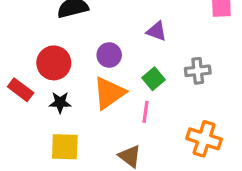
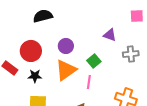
purple triangle: (157, 31) -> (110, 35), moved
gray cross: (198, 71) -> (131, 54), moved

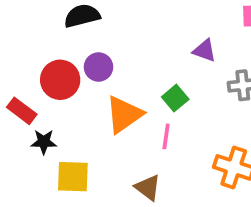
purple circle: (66, 46) -> (99, 67), moved
black star: (35, 76) -> (44, 142), moved

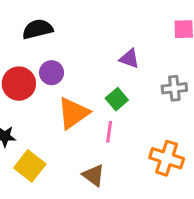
purple triangle: (204, 51) -> (129, 59), moved
yellow square: (73, 177) -> (30, 166), turned 36

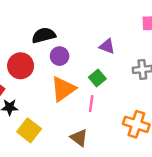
black semicircle: (38, 29) -> (44, 35), moved
purple circle: (52, 73) -> (60, 56), moved

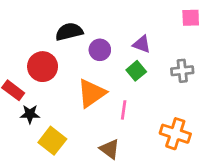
purple circle: (60, 56) -> (100, 50), moved
green square: (97, 78) -> (136, 71), moved

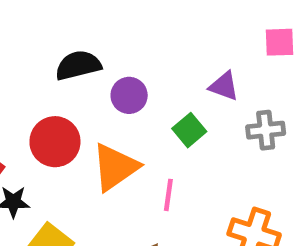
purple triangle: (142, 44) -> (224, 86), moved
red circle: (43, 67) -> (55, 142), moved

